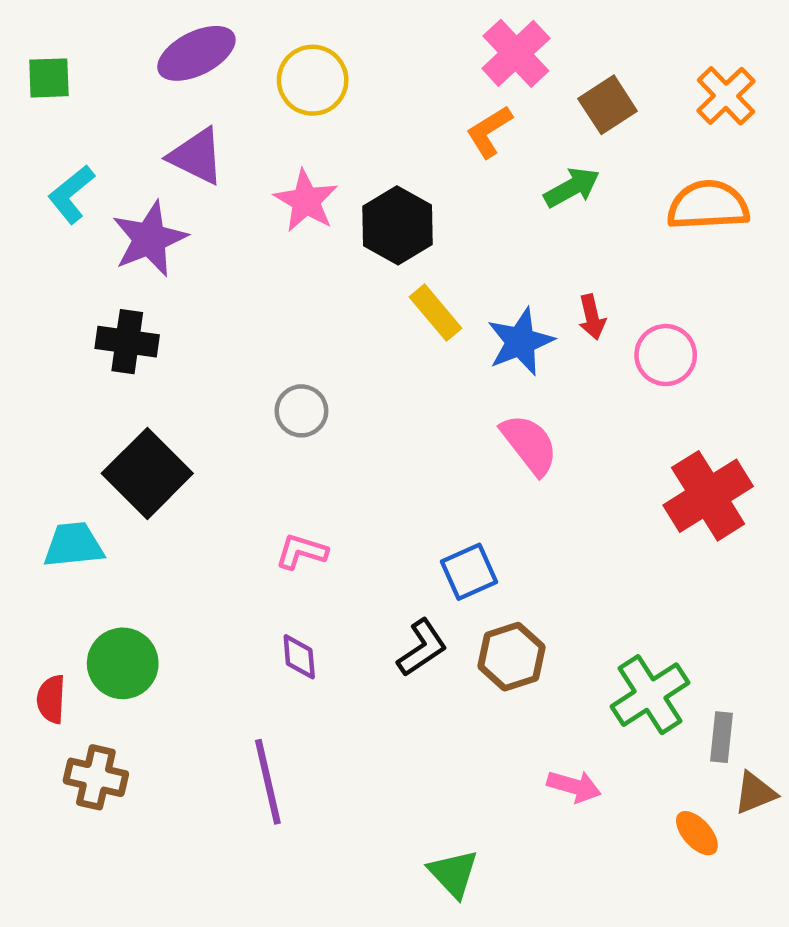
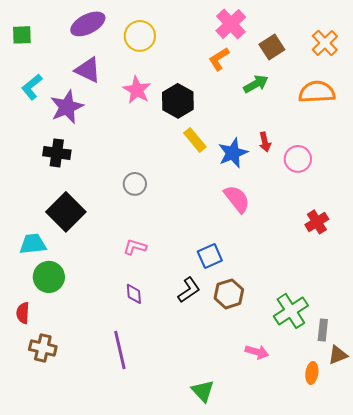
red cross: (708, 496) -> (317, 222), size x0.6
green circle: (123, 663) -> (49, 277), moved
orange ellipse: (697, 833) -> (312, 373), turned 50

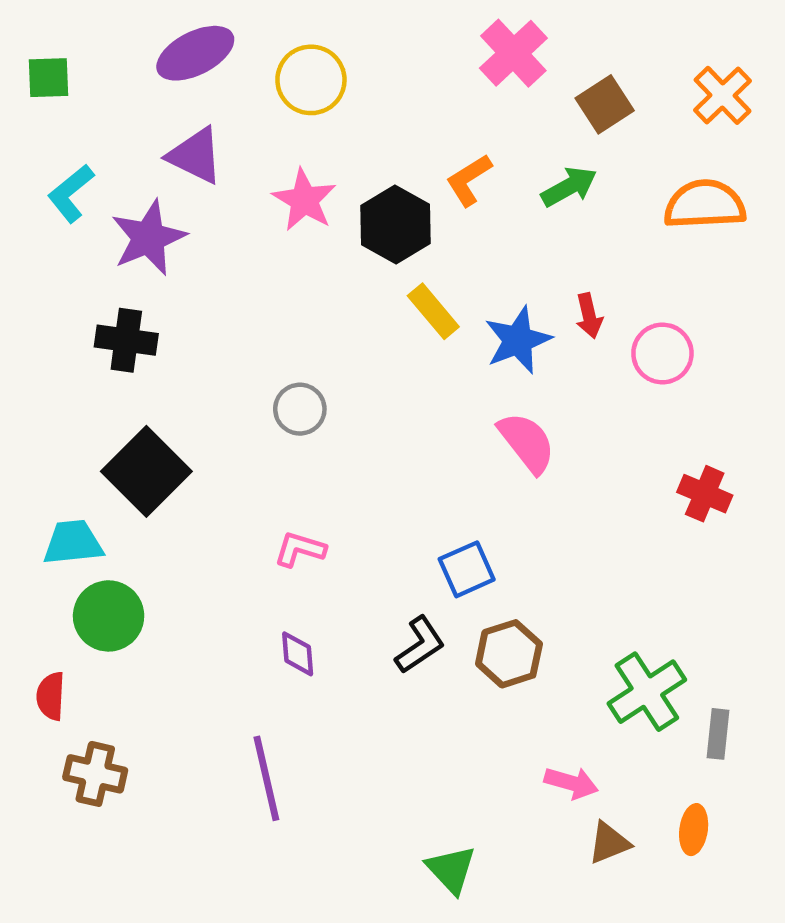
orange L-shape: (219, 59) -> (469, 180), moved
red cross: (317, 222) -> (705, 494), turned -35
brown triangle: (338, 355) -> (609, 843), moved

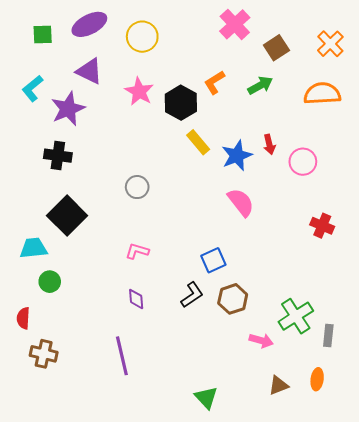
green square: (48, 78) -> (43, 35), moved
green circle: (109, 616) -> (50, 282), size x0.7
pink arrow: (571, 783) -> (261, 341), moved

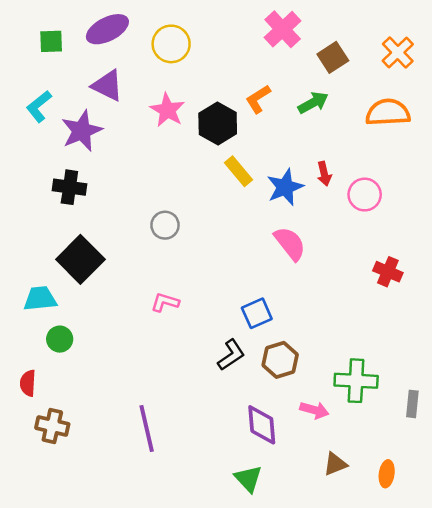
purple diamond: (136, 299) -> (262, 425), moved, size x1.6
green cross: (296, 316) -> (356, 381), turned 36
gray rectangle: (328, 335) -> (412, 404), moved
orange ellipse: (317, 379) -> (387, 474), moved

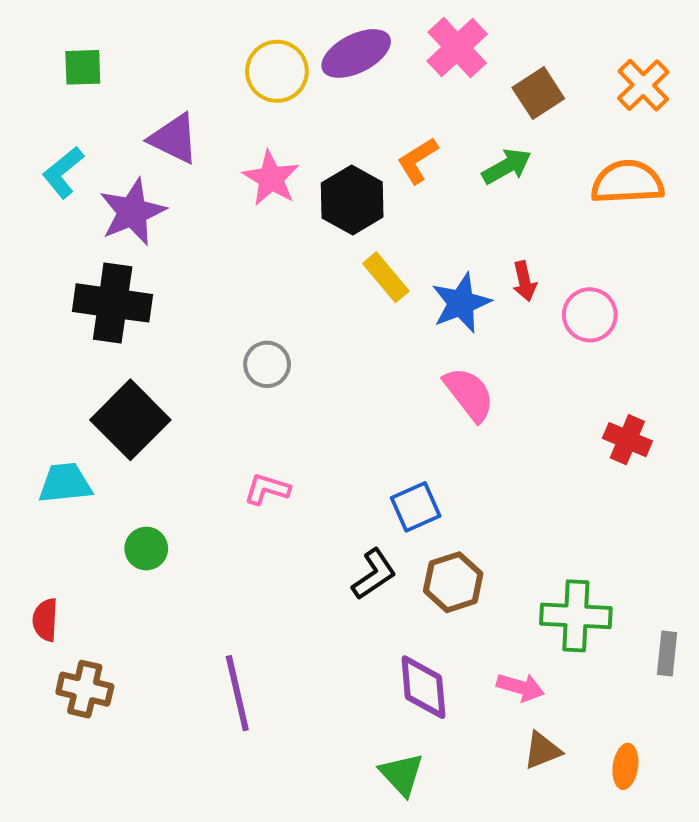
purple ellipse: (107, 29) -> (356, 53), moved
black cross: (69, 187) -> (113, 303), size x1.4
green circle: (60, 339) -> (146, 549), moved
pink arrow: (314, 410) -> (520, 687), moved

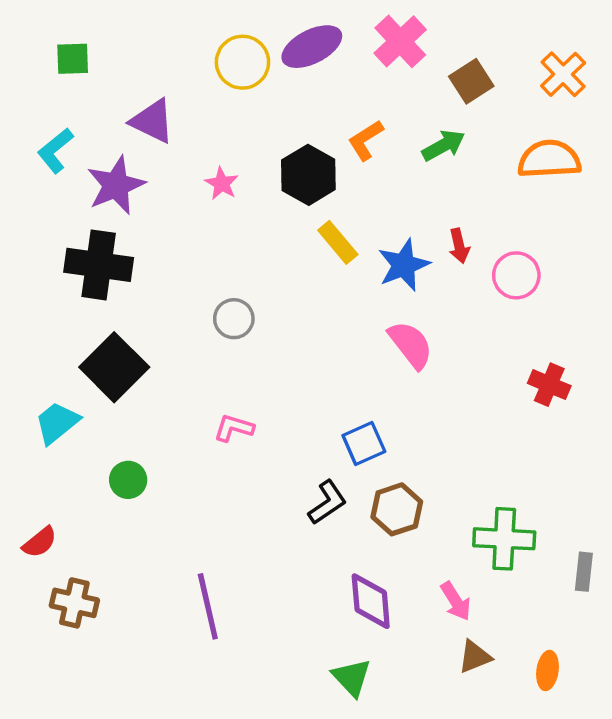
pink star: (271, 178) -> (222, 184), moved, size x0.7
cyan trapezoid: (65, 483) -> (57, 423), turned -33
red semicircle: (45, 620) -> (40, 542), turned -132
pink arrow: (520, 687) -> (456, 601), turned 42

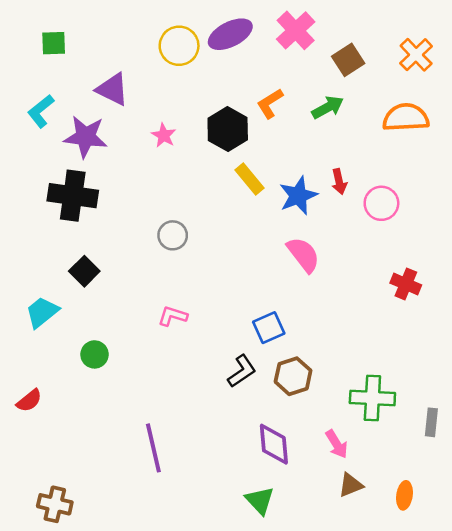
purple star: (116, 185) -> (86, 137), turned 30
black square: (114, 367) -> (84, 271), size x0.6
brown cross: (74, 603) -> (55, 504), moved

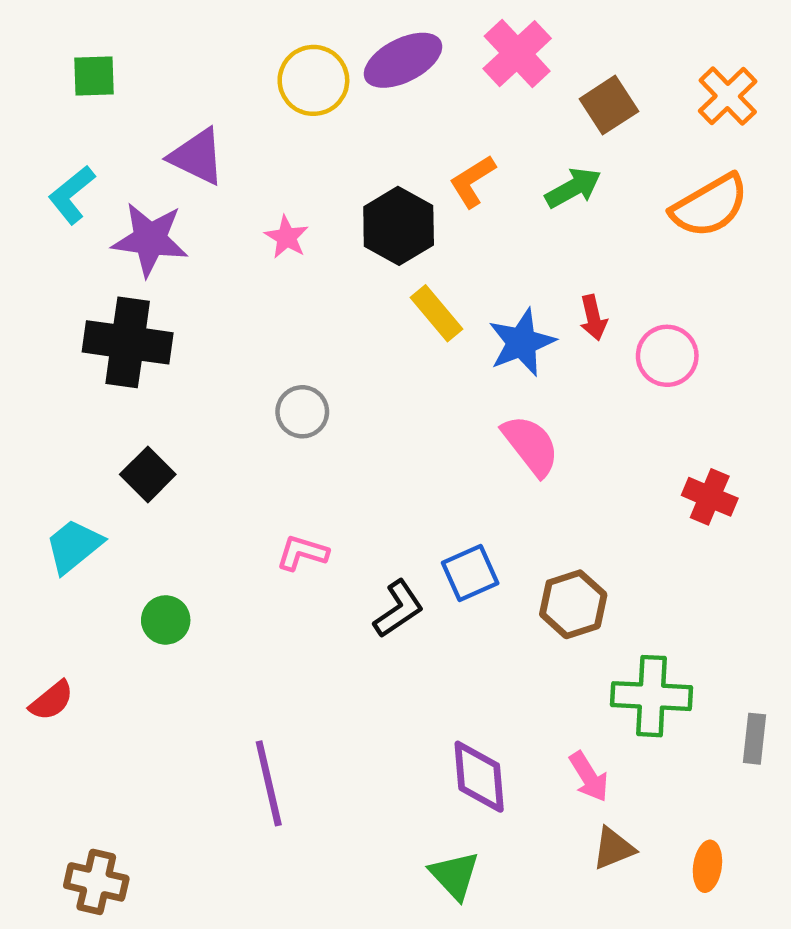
orange semicircle: (406, 117) -> (710, 206), turned 153
black L-shape: (242, 371) -> (399, 609), moved
brown hexagon: (293, 376) -> (573, 604), moved

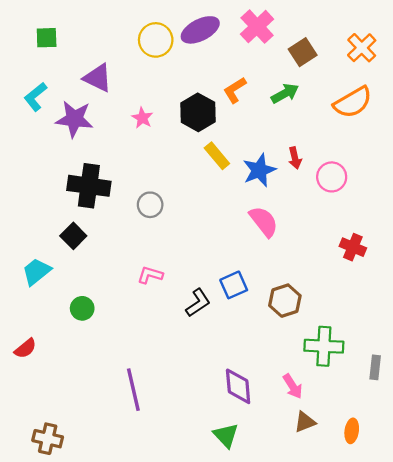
black cross: (128, 342) -> (89, 186), moved

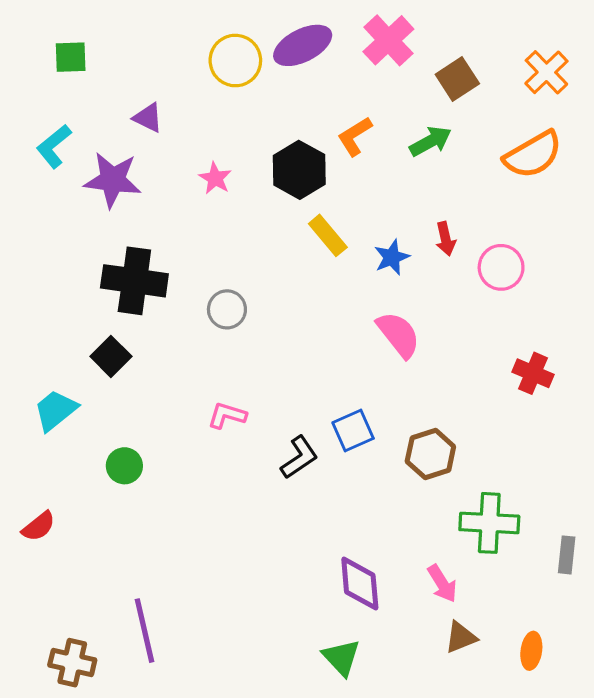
purple triangle: (98, 78) -> (148, 118), size x0.7
blue star: (259, 170) -> (392, 257), size x0.7
purple line: (133, 390) -> (145, 631), moved

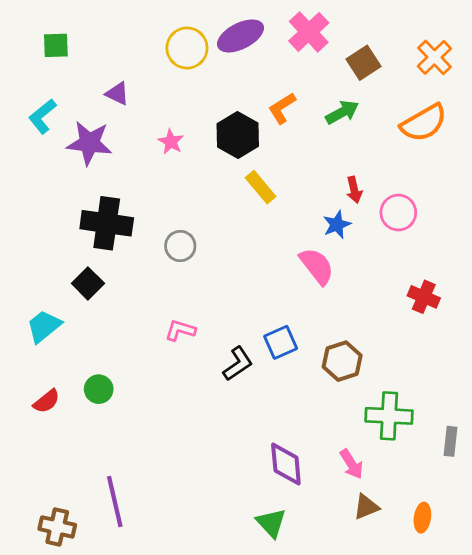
blue star: (392, 257) -> (337, 225), moved
green circle: (124, 466) -> (99, 389), moved
red semicircle: (39, 526) -> (47, 401), moved

